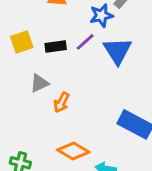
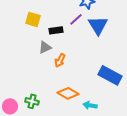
yellow square: (22, 42) -> (33, 19), turned 35
black rectangle: (56, 46) -> (56, 30), moved

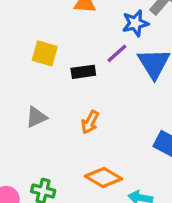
gray triangle: (45, 47) -> (36, 117), moved

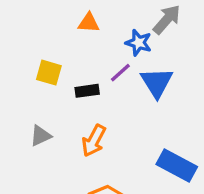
blue star: (135, 23) -> (139, 43), turned 30
orange arrow: (90, 122) -> (94, 141), size x1.4

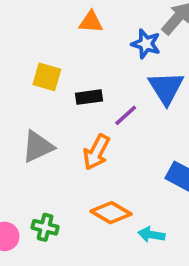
purple line: (120, 73) -> (126, 115), moved
gray triangle: (41, 136) -> (38, 147), size x1.4

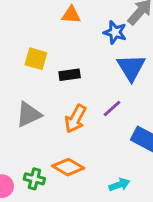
purple line: (126, 115) -> (112, 109), moved
orange diamond: (111, 213) -> (68, 167), moved
cyan arrow: (151, 235) -> (119, 185), turned 150

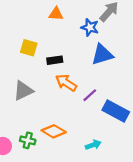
blue triangle: (131, 68) -> (102, 54), turned 45
purple line: (112, 109) -> (90, 95), moved
orange arrow: (75, 119) -> (66, 83), moved, turned 95

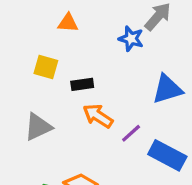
orange triangle: (56, 14) -> (68, 23), moved
blue triangle: (102, 54) -> (167, 89), moved

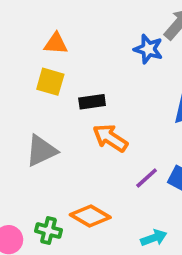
orange triangle: (68, 23) -> (56, 44), moved
purple line: (131, 133) -> (147, 178), moved

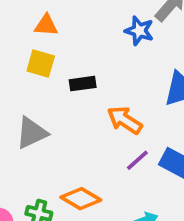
orange arrow: (110, 138) -> (125, 120), moved

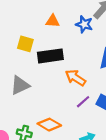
orange triangle: (46, 25) -> (53, 21), moved
black rectangle: (83, 84) -> (50, 56), size x1.6

